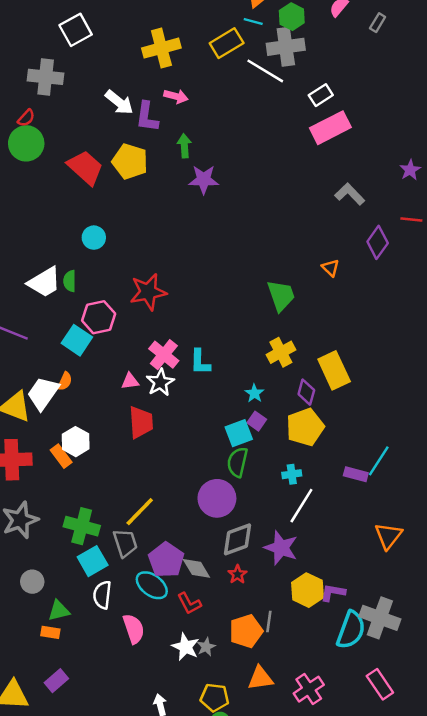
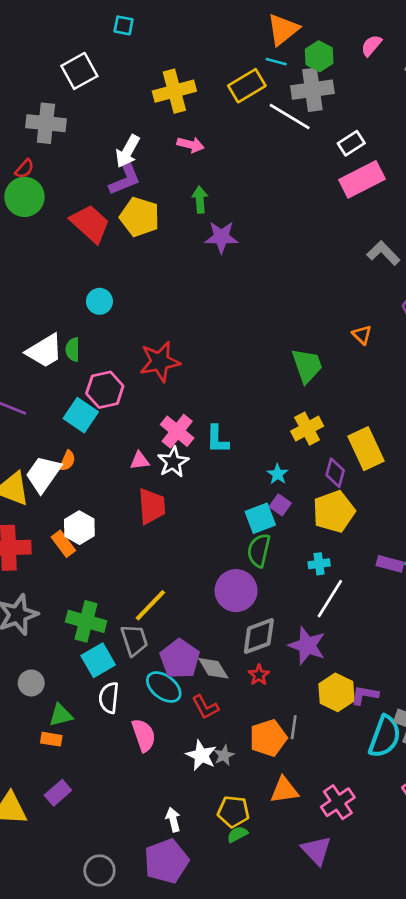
white arrow: (119, 102) -> (128, 151), turned 80
purple L-shape: (147, 117) -> (125, 179), moved, turned -120

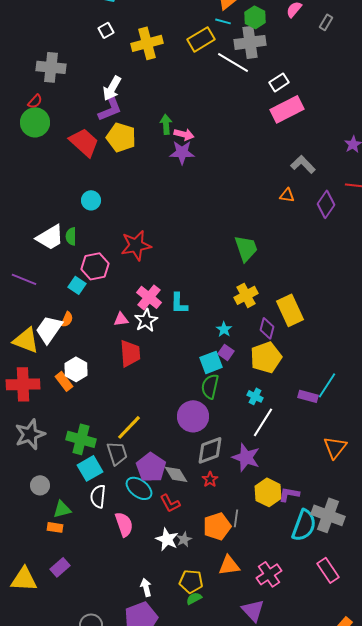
white square: (79, 71) -> (106, 30), moved, size x0.6
pink arrow: (191, 145) -> (184, 134), moved
orange triangle: (362, 335) -> (287, 195), moved, turned -35
cyan square: (81, 415) -> (77, 285), size x0.7
cyan cross: (319, 564) -> (255, 396), turned 35

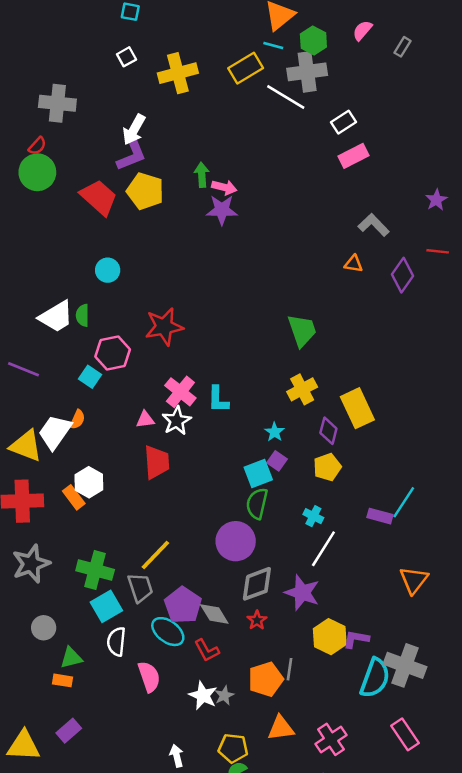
pink rectangle: (287, 109) -> (354, 156), size x0.7
yellow pentagon: (266, 357) -> (327, 467), size x0.7

